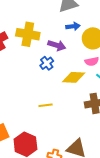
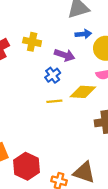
yellow cross: (28, 34) -> (32, 42), size x0.7
yellow line: (46, 105) -> (54, 101), moved

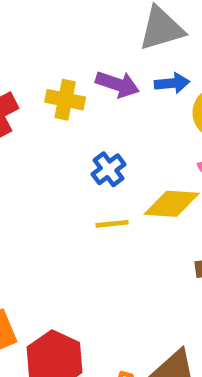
purple arrow: (65, 55) -> (118, 84), moved

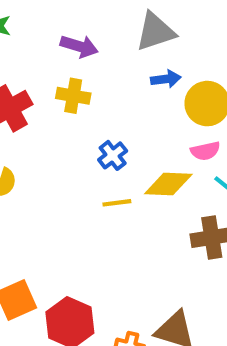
purple arrow: (118, 84) -> (79, 46), moved

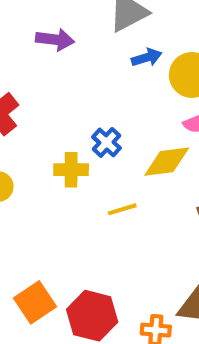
yellow cross: (73, 96) -> (71, 170), moved
yellow line: (117, 203) -> (122, 209), moved

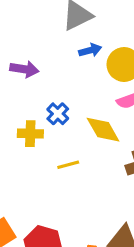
purple arrow: (55, 40) -> (24, 69), moved
yellow diamond: (167, 162) -> (103, 130), turned 66

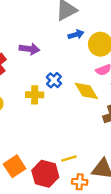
yellow line: (68, 165) -> (69, 159), moved

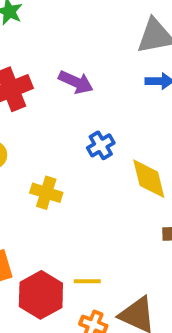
yellow cross: (35, 95) -> (46, 193), moved

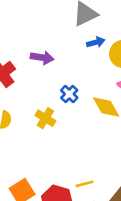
yellow cross: (46, 193) -> (45, 118), moved, turned 30

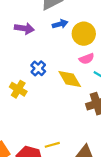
purple arrow: (42, 58) -> (24, 28), moved

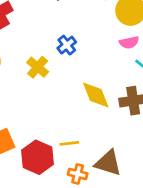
yellow diamond: (70, 79) -> (96, 95), moved

